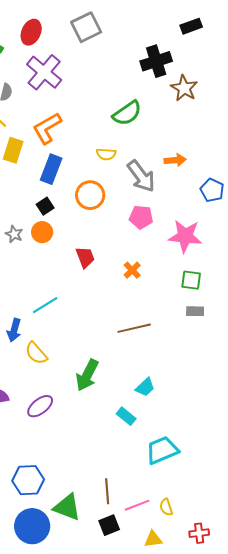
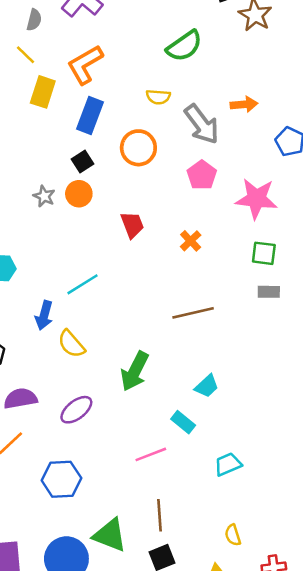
pink pentagon: (141, 217) -> (202, 175), turned 30
cyan trapezoid: (162, 450) -> (228, 464), size x0.7
blue hexagon: (28, 480) -> (61, 479), moved
pink line: (137, 505) -> (151, 454), moved

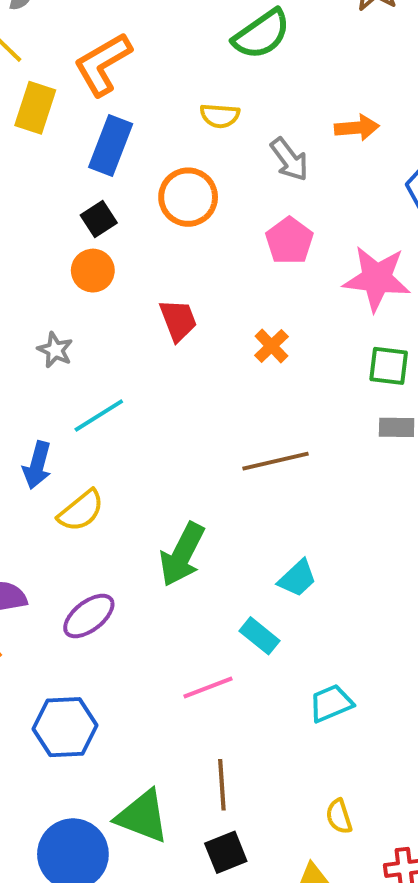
gray arrow: (202, 124) -> (289, 159), size x0.7
gray star: (44, 196) -> (55, 350), moved
yellow semicircle: (71, 344) -> (81, 511), turned -88

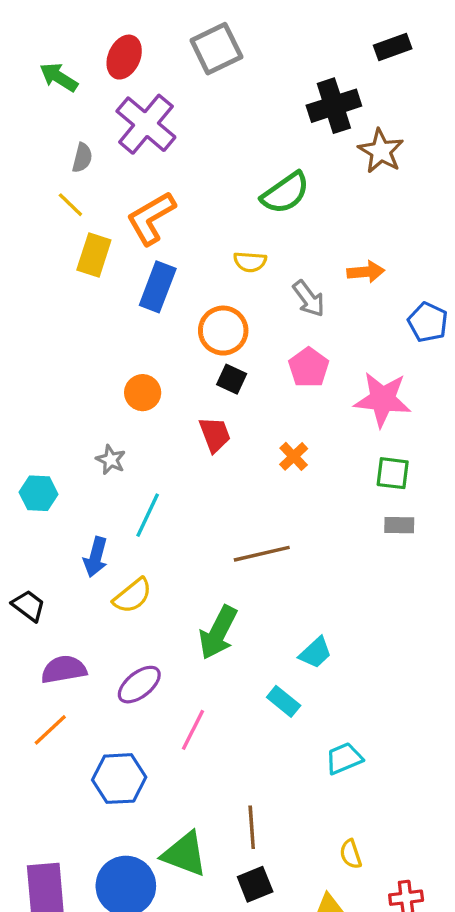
black square: (99, 219) -> (232, 379), moved, turned -32
cyan line: (99, 415) -> (148, 515), turned -33
brown line: (275, 461) -> (262, 554), moved
pink line: (208, 687) -> (193, 730), moved, turned -42

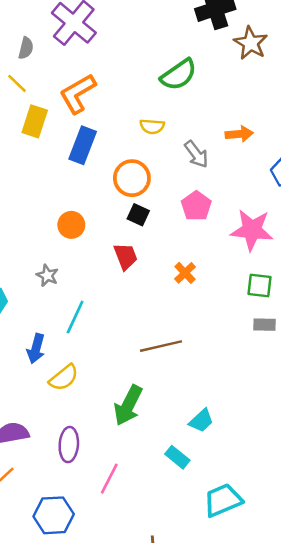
purple ellipse: (139, 685) -> (69, 445), turned -48
cyan trapezoid: (344, 758) -> (223, 500), size x1.4

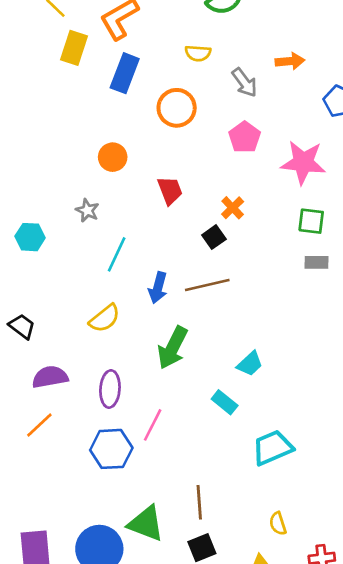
black square: (138, 215) -> (214, 237), moved, turned 30
blue arrow: (36, 349) -> (158, 288), moved
blue hexagon: (54, 515) -> (111, 449), moved

